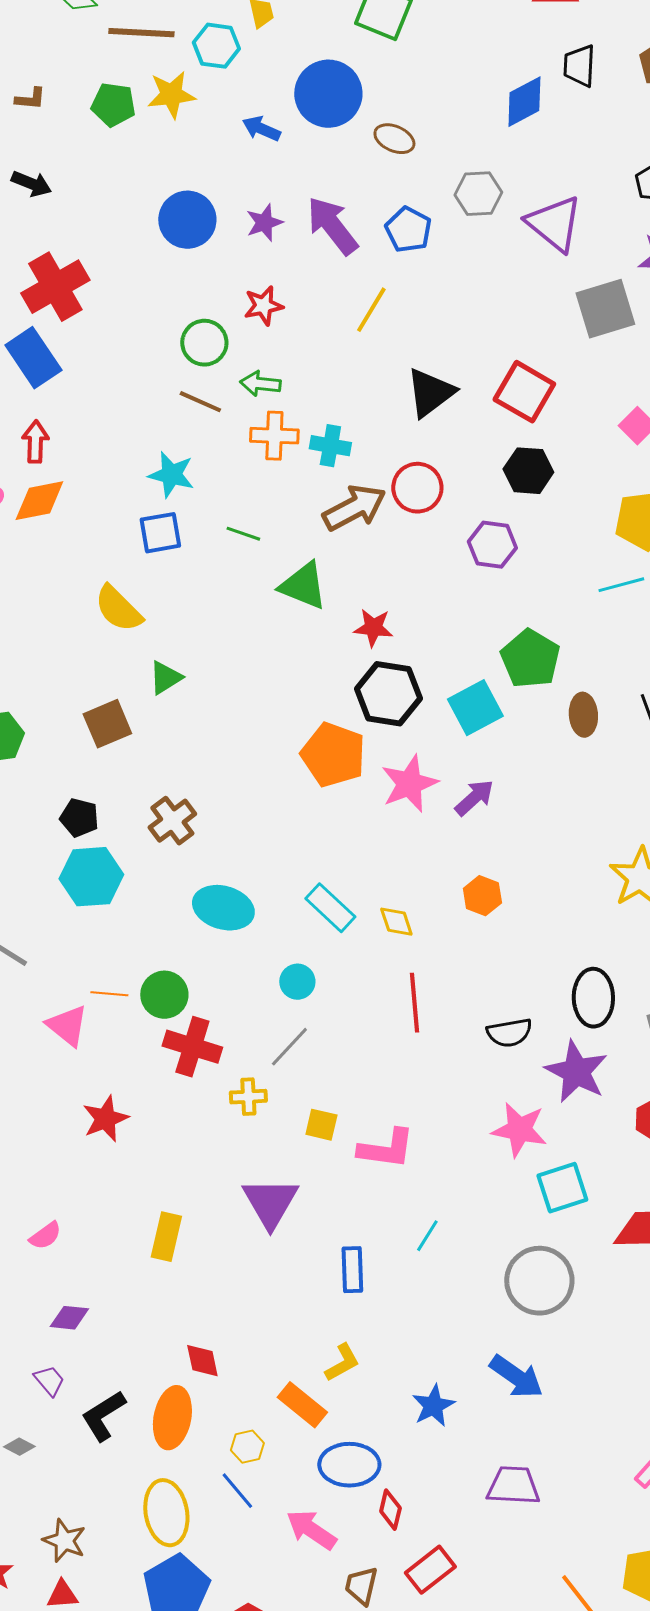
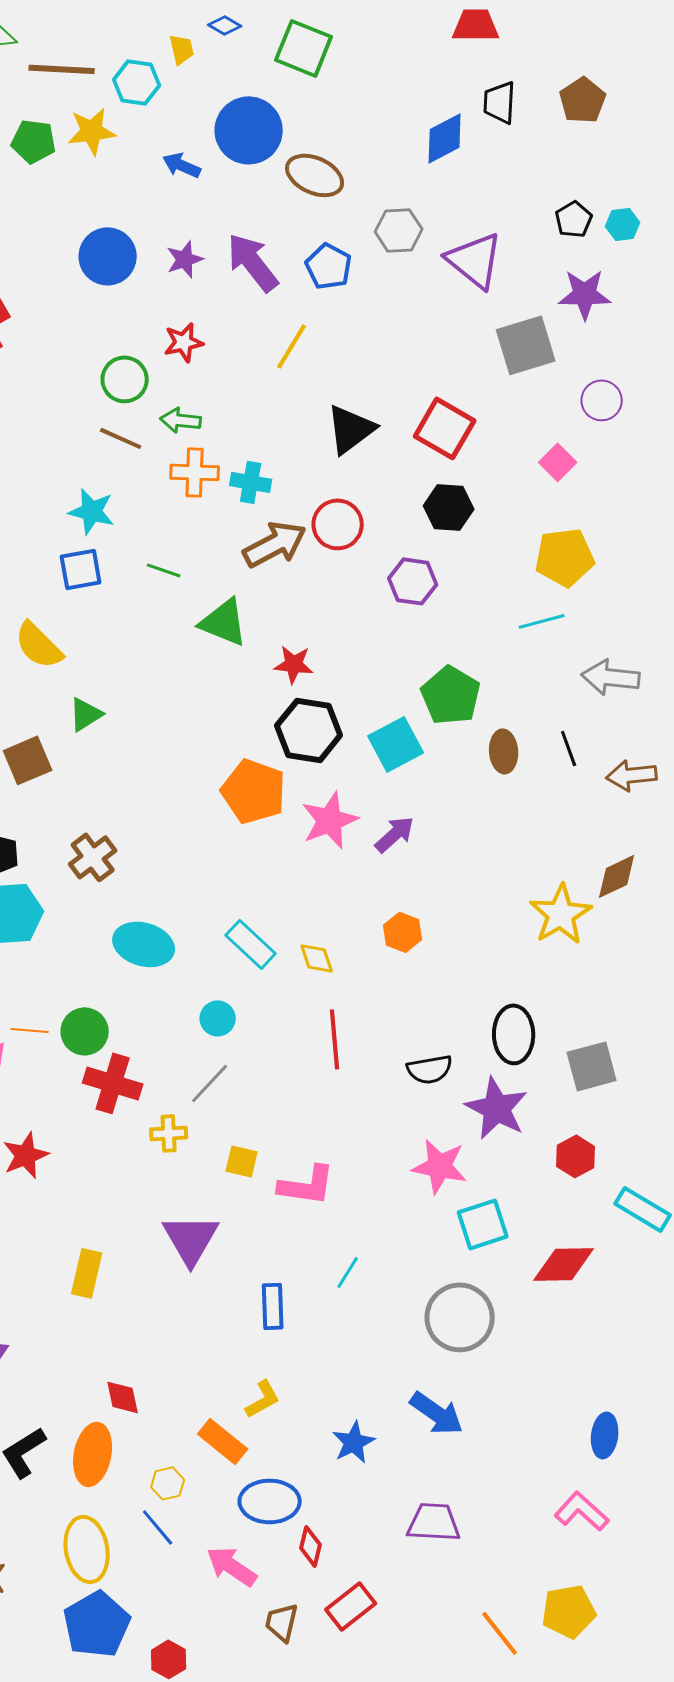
brown ellipse: (394, 139) -> (315, 175), size x1.4

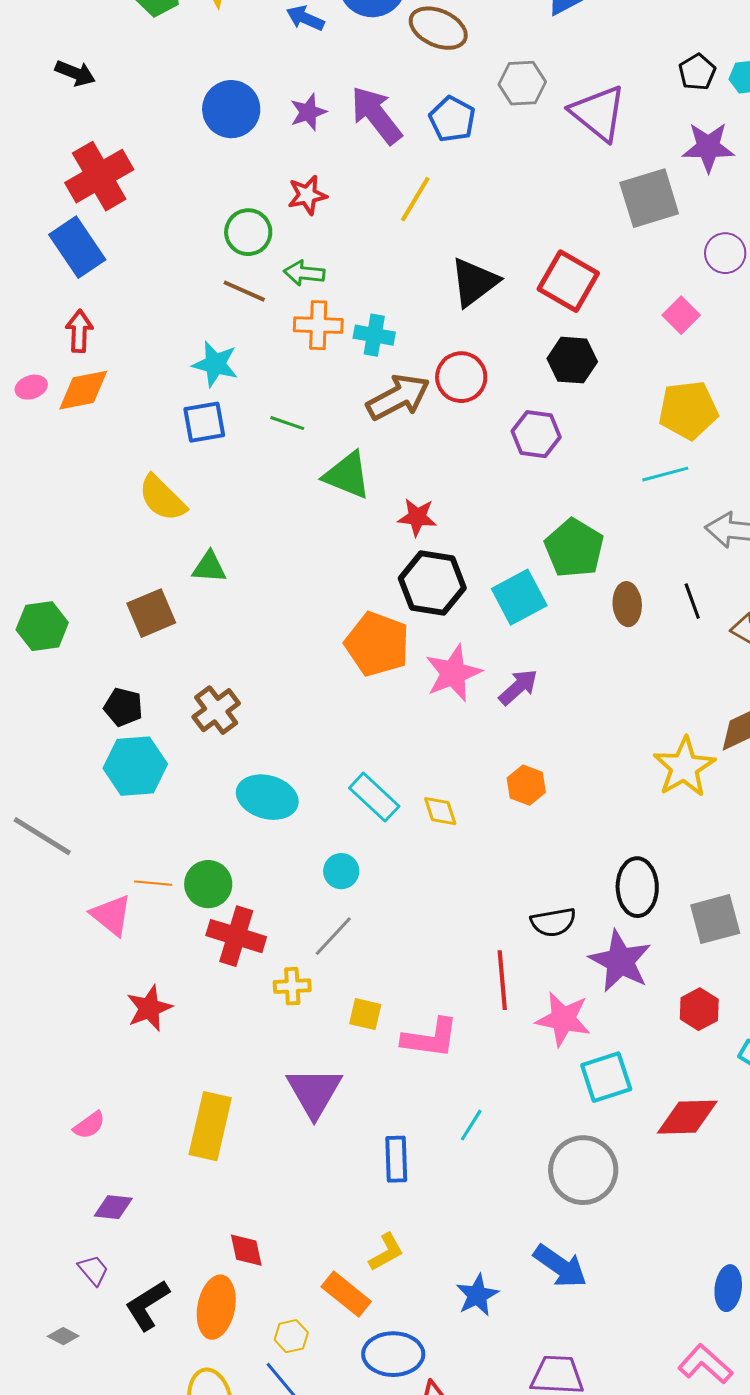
green triangle: (86, 714) -> (209, 567), turned 36
red line: (335, 1039) -> (502, 980), moved
yellow rectangle: (87, 1273) -> (210, 1126), size x1.4

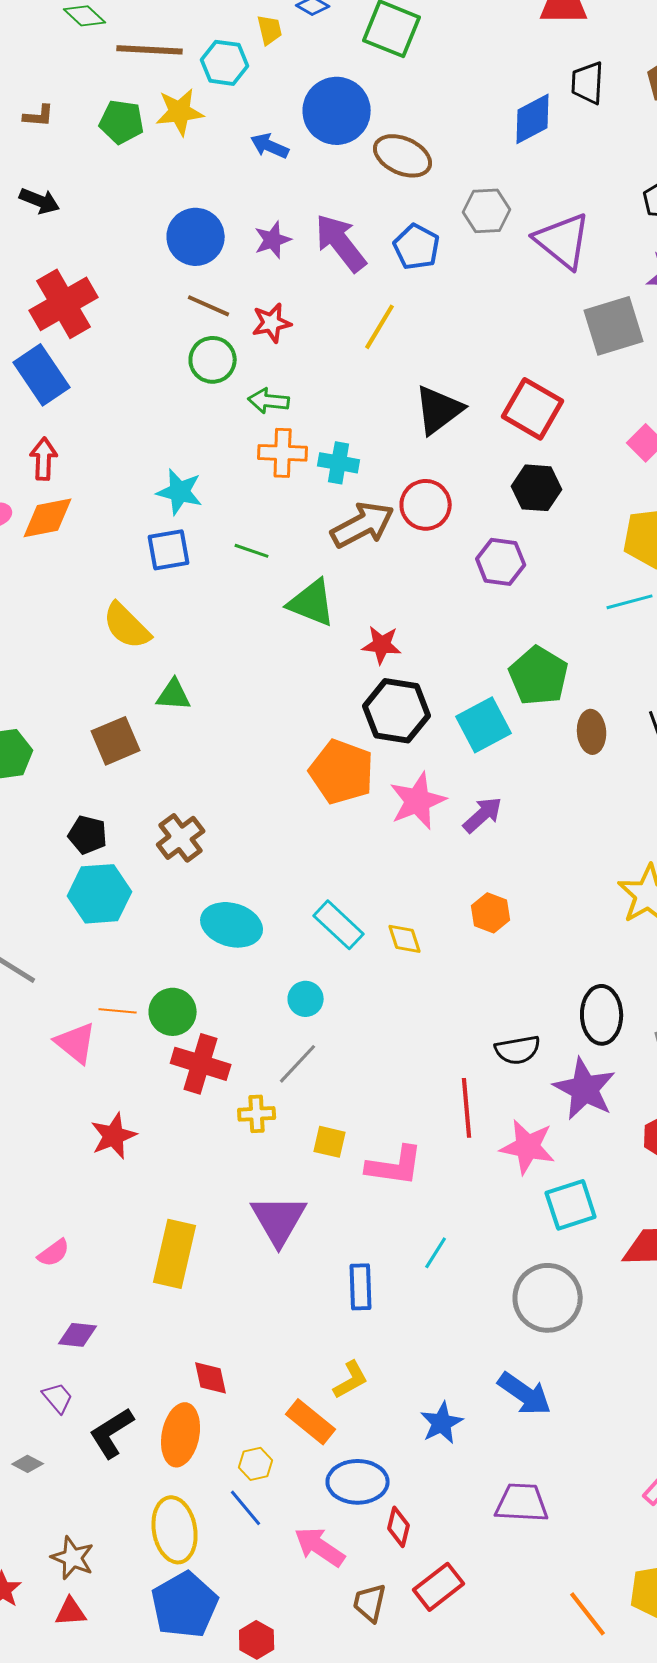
brown line: (244, 291) -> (209, 306), moved

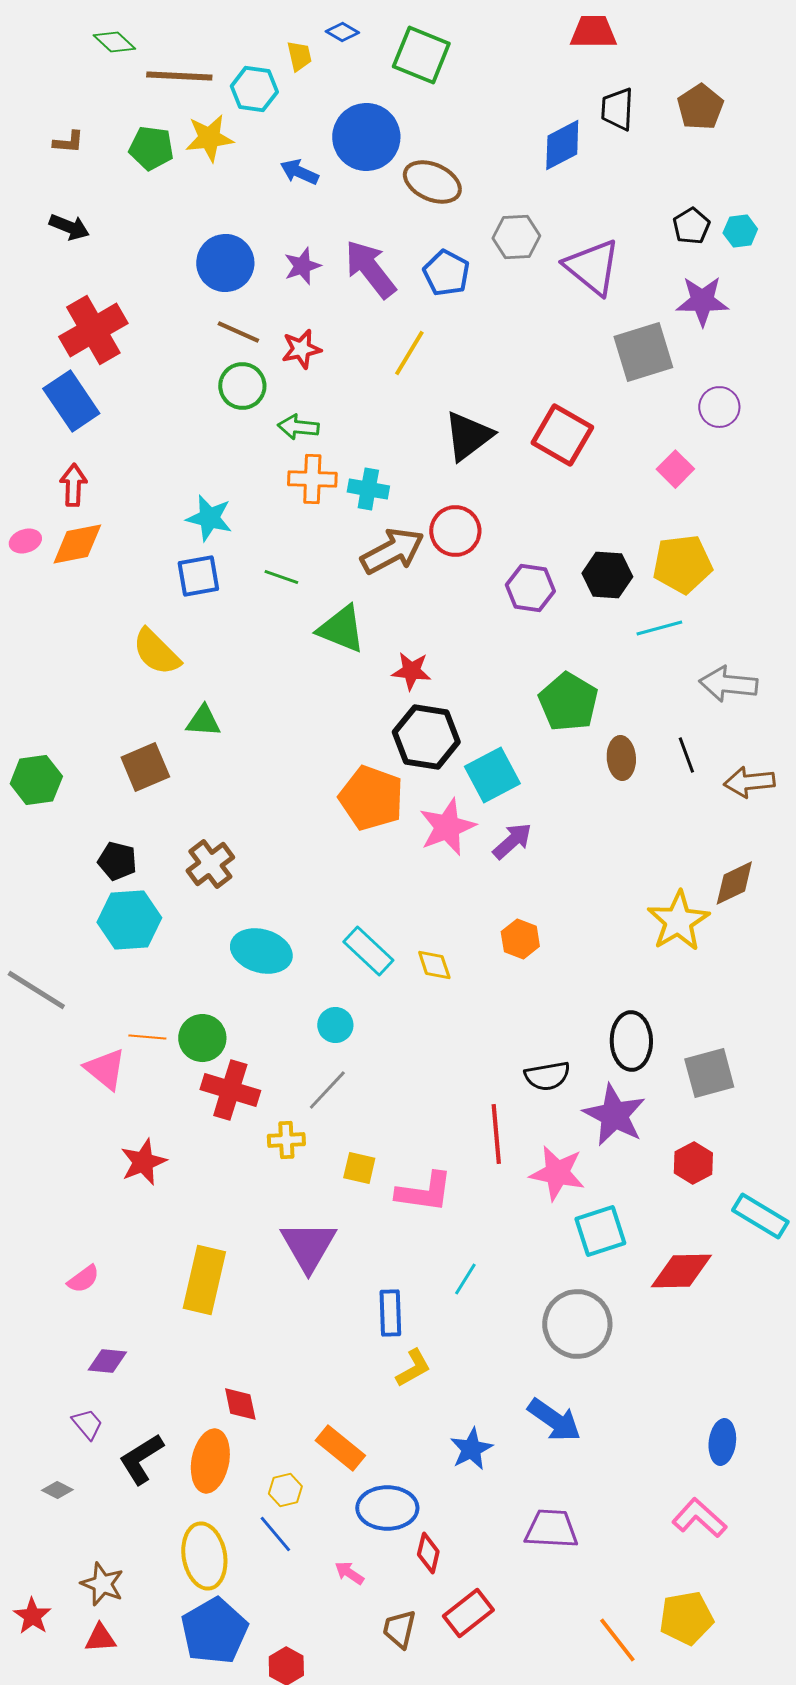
black hexagon: (537, 488) -> (607, 575), moved
cyan square: (484, 725) -> (492, 775), moved
yellow L-shape: (351, 1380) -> (413, 1368), moved
pink arrow: (320, 1547) -> (349, 1573), size x0.6

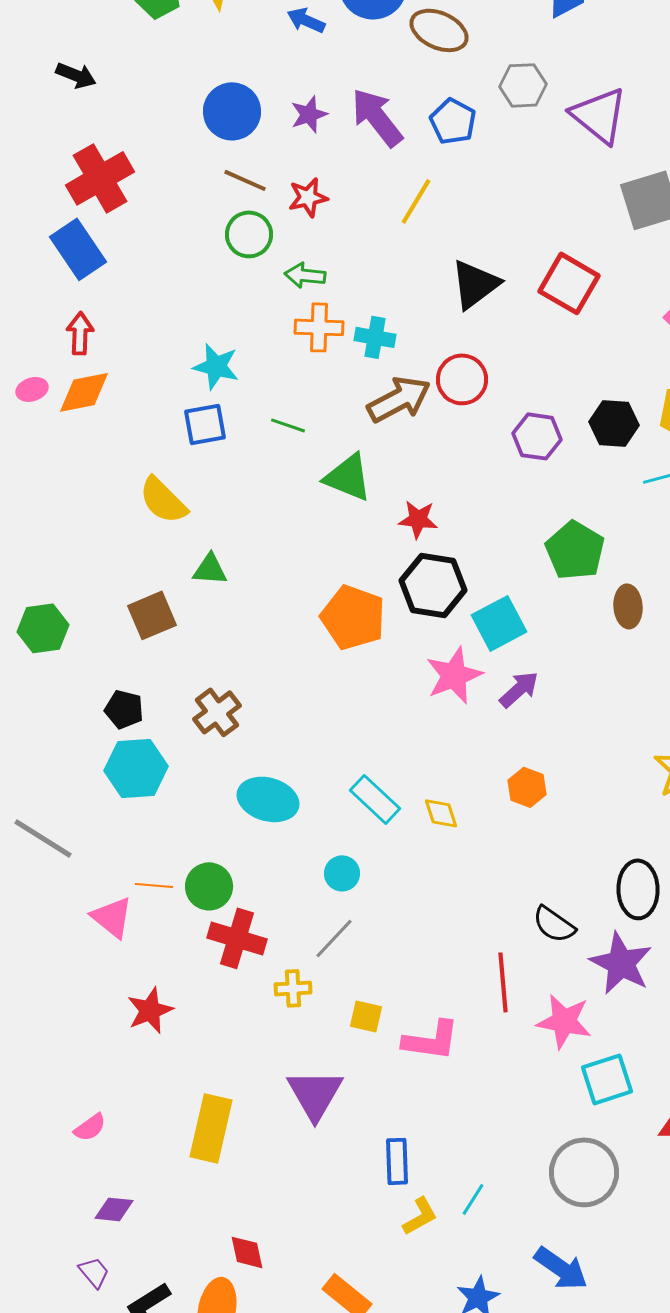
orange pentagon: (371, 798) -> (353, 617), moved
black semicircle: (547, 1076) -> (554, 924), turned 45
cyan line: (465, 1279) -> (473, 1199), moved

